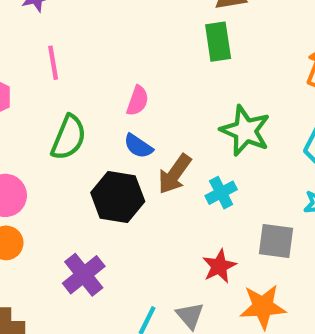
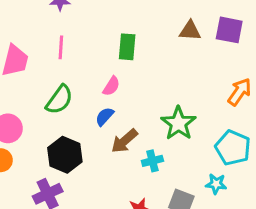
green rectangle: (218, 42) -> (127, 47), moved
blue semicircle: (138, 146) -> (105, 117), turned 84
black hexagon: (118, 197) -> (65, 155), moved

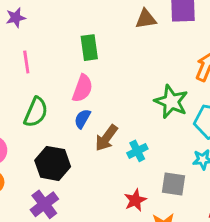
pink semicircle: (111, 86) -> (82, 88), size x1.4
green star: (178, 123) -> (171, 102), moved

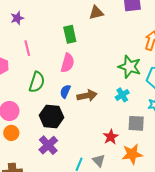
brown triangle: (146, 19) -> (96, 13), moved
blue semicircle: (82, 119) -> (65, 91), moved
brown arrow: (106, 138) -> (87, 96), turned -132
cyan cross: (137, 151) -> (122, 95), moved

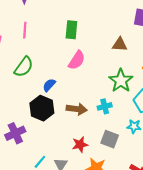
brown triangle: (96, 13) -> (120, 44), moved
pink semicircle: (68, 63) -> (77, 60), moved
brown arrow: (87, 96) -> (77, 109), moved
black hexagon: (51, 116) -> (42, 108), moved

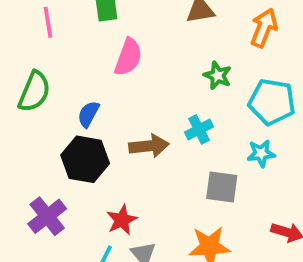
pink line: (25, 30) -> (48, 22), moved
green star: (121, 81) -> (218, 76), size x0.6
red star: (80, 144) -> (122, 220), moved

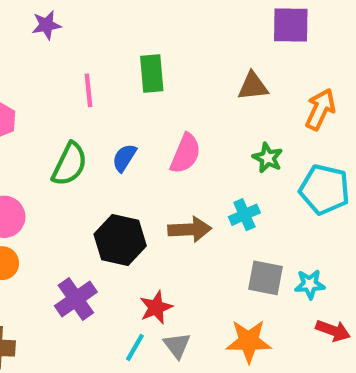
pink semicircle: (128, 57) -> (185, 154), moved
blue semicircle: (88, 114) -> (124, 158), moved
cyan star: (261, 153) -> (310, 284), moved

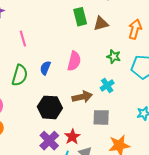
green rectangle: (152, 74) -> (80, 17), moved
gray square: (266, 278) -> (101, 117), moved
purple cross: (76, 299) -> (49, 141), moved

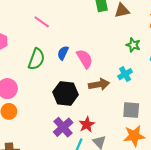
pink line: (23, 39) -> (42, 22), turned -42
pink semicircle: (74, 61) -> (85, 59), moved, turned -48
gray square: (101, 117) -> (131, 110), moved

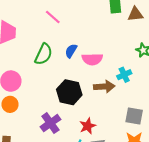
pink semicircle: (85, 59) -> (92, 59), turned 114
cyan cross: (125, 74) -> (124, 75), moved
purple cross: (63, 127) -> (50, 123), moved

